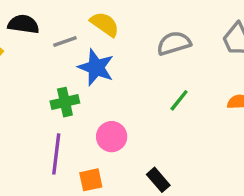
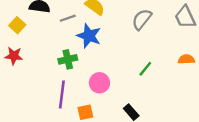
gray semicircle: (174, 43) -> (142, 19), turned -35
green line: (179, 100) -> (145, 69), moved

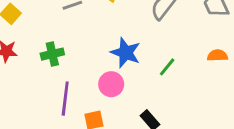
blue star: (89, 36) -> (126, 53), moved
green cross: (68, 59) -> (52, 54), moved

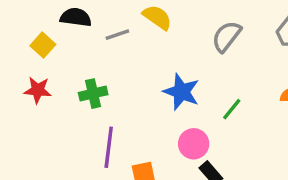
pink circle: (111, 84) -> (194, 144), moved

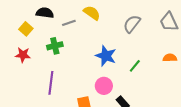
green cross: (93, 94) -> (55, 46), moved
pink circle: (194, 144) -> (104, 86), moved
purple line: (109, 147) -> (51, 83), moved

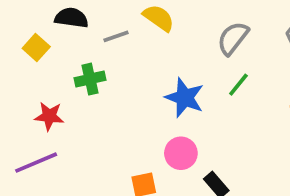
red star: (23, 55) -> (49, 116), moved
green line: (135, 66) -> (238, 85), moved
purple line: (51, 83) -> (36, 163), moved, turned 60

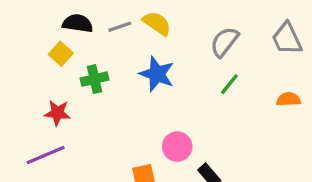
gray line: (116, 36) -> (120, 27), moved
yellow square: (36, 48) -> (61, 54), moved
blue star: (185, 98) -> (157, 74), moved

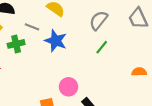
gray line: (120, 27) -> (32, 27), moved, turned 40
orange semicircle: (289, 99) -> (139, 72), moved

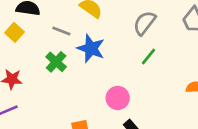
green cross: (16, 44) -> (56, 62), moved, turned -35
pink circle: (68, 87) -> (118, 98), moved

